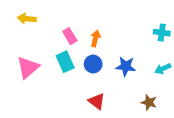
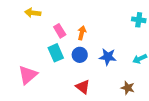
yellow arrow: (27, 19) -> (33, 13), moved
cyan cross: (162, 33) -> (139, 20), moved
pink triangle: (28, 68) -> (28, 75), moved

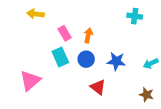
cyan cross: (139, 20) -> (135, 16), moved
red triangle: (83, 87) -> (98, 87), moved
brown star: (128, 88) -> (146, 95), moved

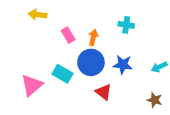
cyan cross: (135, 16) -> (126, 25), moved
cyan rectangle: (60, 57) -> (63, 74), moved, turned -36
blue circle: (86, 59) -> (91, 62), size x1.5

